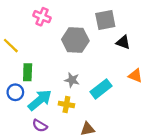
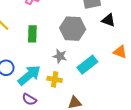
gray hexagon: (75, 40) -> (73, 29), moved
green rectangle: (28, 72) -> (32, 34), moved

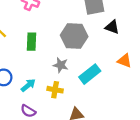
cyan arrow: (29, 75) -> (28, 85), size x0.6

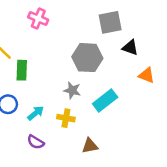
green rectangle: (32, 42) -> (22, 70), moved
orange triangle: (124, 61) -> (147, 75), moved

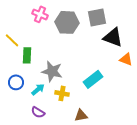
black triangle: (130, 48) -> (113, 37), size x1.5
gray hexagon: (87, 58) -> (67, 22), moved
gray star: (72, 90) -> (52, 71), moved, size x1.5

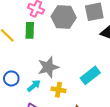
green rectangle: (27, 55) -> (30, 30), moved
gray star: (52, 71) -> (48, 67), turned -30

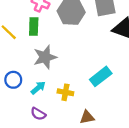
gray star: (48, 67) -> (45, 57), moved

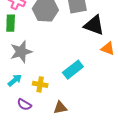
purple semicircle: (38, 114) -> (24, 105), moved

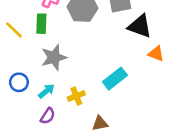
yellow cross: (40, 84) -> (76, 96), turned -32
purple semicircle: (24, 105) -> (48, 116), moved, turned -88

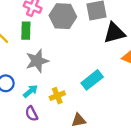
black triangle: (140, 26) -> (114, 33), turned -35
purple semicircle: (48, 116) -> (32, 114), turned 120

